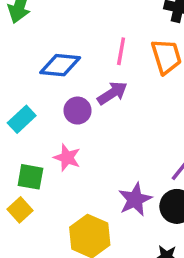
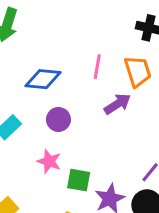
purple arrow: (112, 93) -> (117, 104), moved
green square: (30, 177) -> (79, 180), moved

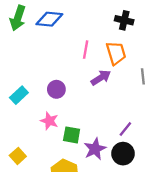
blue diamond: (43, 79) -> (49, 19), moved

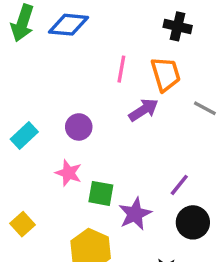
gray line: (143, 76) -> (205, 108), turned -56
black circle: (123, 154) -> (193, 222), moved

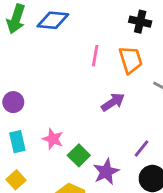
purple arrow: (143, 110) -> (113, 102), moved
purple circle: (79, 127) -> (13, 102), moved
cyan rectangle: (24, 135) -> (17, 142), moved, turned -60
green square: (101, 193) -> (79, 155), turned 35

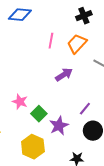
black cross: (140, 22) -> (84, 16), turned -35
orange trapezoid: (131, 60) -> (77, 44), turned -120

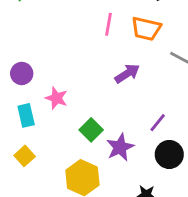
orange trapezoid: (77, 44) -> (146, 29), turned -120
pink star: (20, 102) -> (56, 98), moved

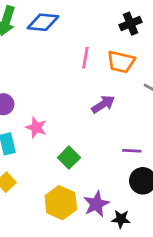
purple line: (158, 123) -> (132, 151), turned 54
purple star: (120, 147) -> (96, 204), moved

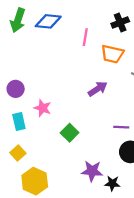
pink line: (85, 58) -> (85, 37), moved
yellow hexagon: (61, 203) -> (35, 181), moved
purple star: (96, 204) -> (92, 171), turned 30

